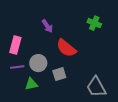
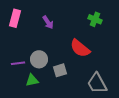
pink rectangle: (15, 45) -> (15, 18), moved
red semicircle: (66, 48) -> (80, 48), moved

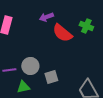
purple arrow: (48, 22) -> (46, 17), moved, turned 104
red semicircle: (80, 48) -> (62, 33), moved

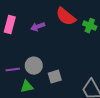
purple arrow: (46, 17) -> (38, 27), moved
red semicircle: (62, 33) -> (66, 17), moved

